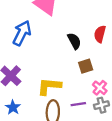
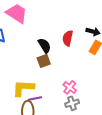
brown square: (86, 66) -> (44, 61), moved
purple line: (78, 104) -> (35, 99), moved

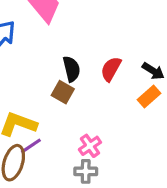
brown square: (44, 61) -> (63, 92), turned 32
purple line: (35, 99) -> (31, 146), turned -40

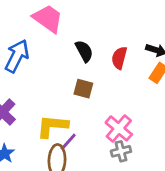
black semicircle: (72, 69) -> (84, 51), moved
pink cross: (90, 146) -> (119, 128), size x1.4

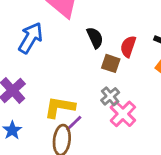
brown square: (83, 89) -> (111, 63), moved
gray cross: (121, 151) -> (110, 96), moved, turned -30

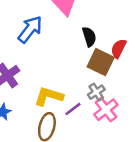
brown square: (111, 63) -> (101, 62), size x1.5
purple line: (74, 123) -> (73, 109), moved

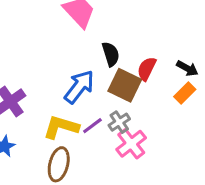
blue arrow: (30, 29) -> (79, 87), moved
purple line: (73, 109) -> (92, 126), moved

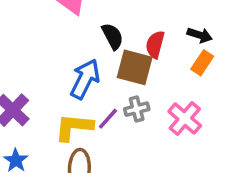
gray cross: (119, 122) -> (137, 109), turned 30
pink cross: (131, 144) -> (185, 119), moved

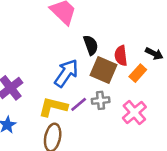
red semicircle: (155, 45) -> (121, 56), turned -30
orange rectangle: (202, 63) -> (138, 73), moved

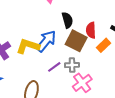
yellow L-shape: (53, 107) -> (28, 46), moved
pink cross: (134, 113) -> (82, 83), moved

